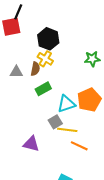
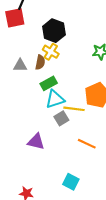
cyan triangle: (66, 104) -> (55, 99), moved
yellow line: (67, 130) -> (74, 109), moved

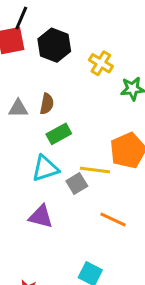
black hexagon: (54, 31) -> (54, 45), moved
yellow cross: (51, 52) -> (101, 63), moved
cyan triangle: (55, 99) -> (45, 168), moved

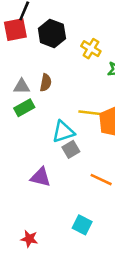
green rectangle: (59, 134) -> (24, 108), moved
cyan triangle: (45, 168) -> (63, 132), moved
yellow line: (95, 170) -> (91, 113), moved

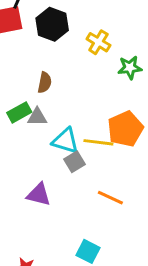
gray triangle: (22, 86) -> (37, 117), moved
yellow line: (91, 113) -> (98, 142), moved
cyan triangle: (63, 132) -> (66, 141), turned 35

